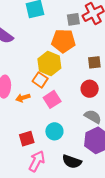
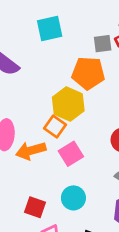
orange arrow: (23, 98) -> (31, 151), size x1.5
red square: (27, 139) -> (35, 207), turned 35

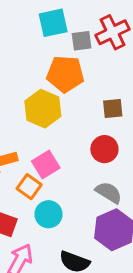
cyan square: (50, 28) -> (53, 23), moved
orange square: (55, 127) -> (29, 187), moved

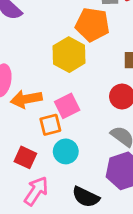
orange square: (29, 187) -> (50, 125), turned 35

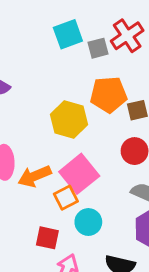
orange pentagon: (92, 25) -> (109, 95), moved
pink square: (67, 106) -> (79, 174), size x1.4

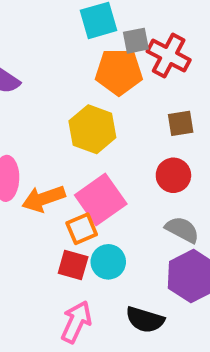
red cross: (127, 36) -> (169, 56), moved, turned -32
orange pentagon: (109, 95) -> (119, 72), moved
red square: (47, 238) -> (73, 265), moved

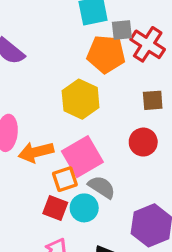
gray semicircle: (182, 230) -> (102, 187), moved

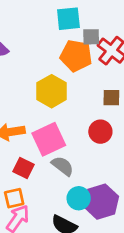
orange square: (65, 179) -> (14, 198), moved
red square: (55, 208) -> (23, 168), moved
cyan circle: (84, 208) -> (79, 198), moved

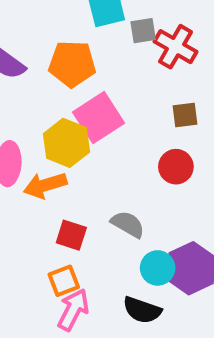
orange pentagon: (76, 56) -> (72, 64), moved
yellow hexagon: (52, 91) -> (66, 143), moved
pink square: (49, 139) -> (99, 118), moved

